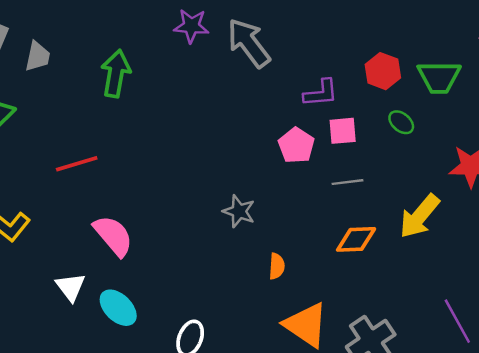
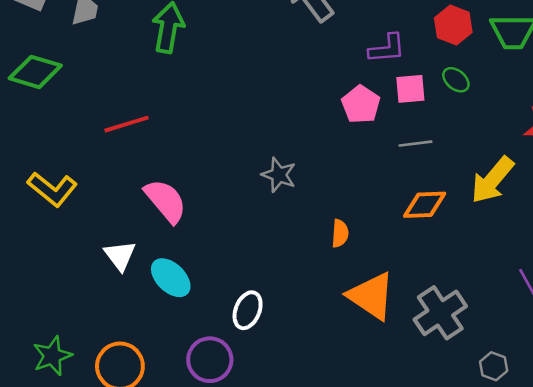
green ellipse: (401, 122) -> (456, 80), moved
gray star: (239, 211) -> (279, 175), moved

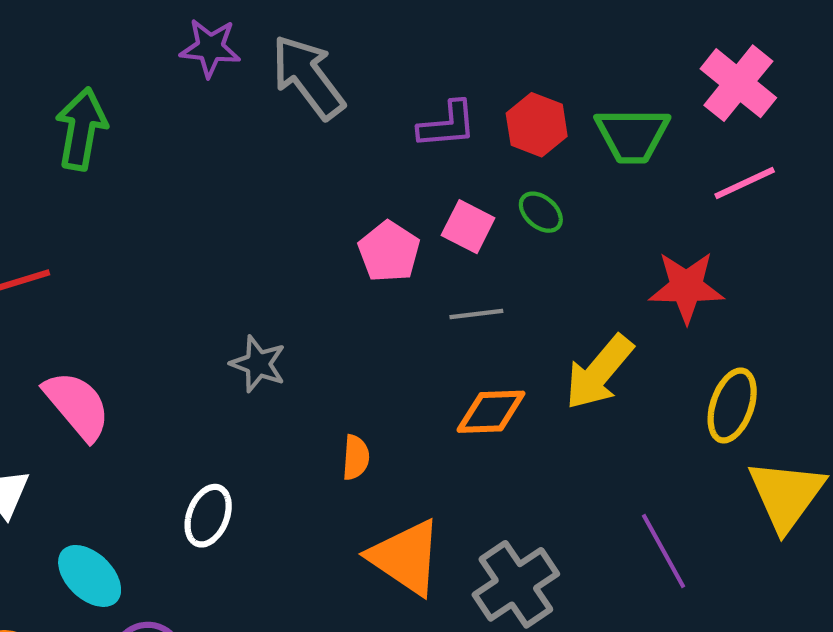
purple L-shape: (387, 49) -> (447, 125), moved
pink square: (410, 89) -> (468, 227), turned 32
cyan ellipse: (171, 278) -> (90, 576), moved
white ellipse: (248, 310) -> (208, 516), moved

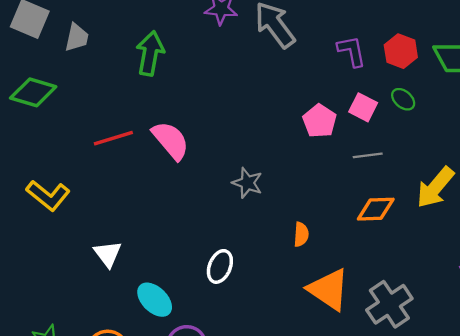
purple L-shape: (447, 125) -> (352, 51), turned -96
pink semicircle: (77, 405) -> (171, 140), moved

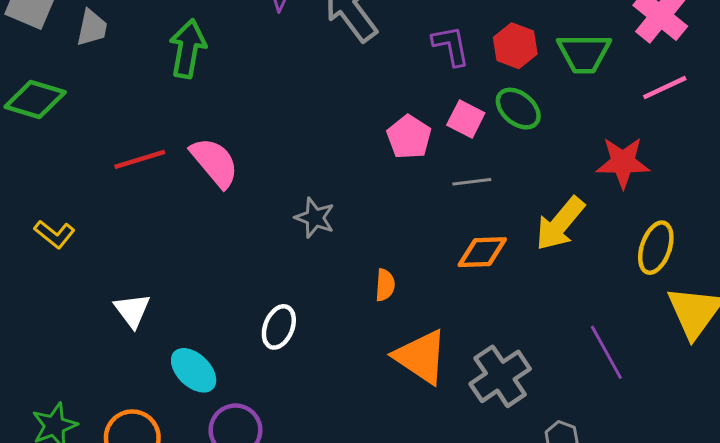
green ellipse: (403, 99) -> (518, 109), size x1.4
yellow L-shape: (48, 195) -> (54, 234), size x0.7

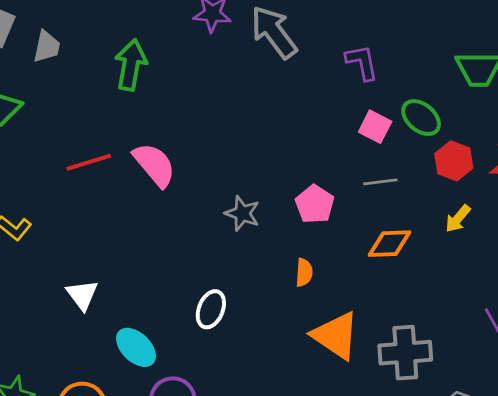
red hexagon: (515, 46) -> (454, 161), moved
pink pentagon: (409, 137) -> (315, 204), moved
yellow arrow: (560, 224) -> (458, 219), size x0.6
gray cross: (500, 376) -> (405, 353), turned 30

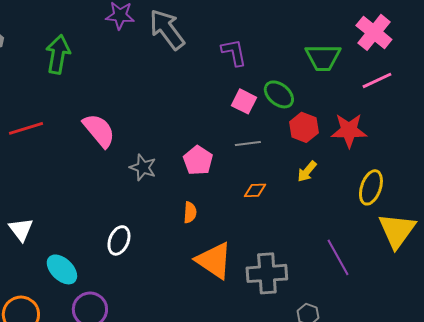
pink semicircle: (154, 165) -> (99, 130), moved
orange diamond: (390, 244) -> (255, 190), size x0.7

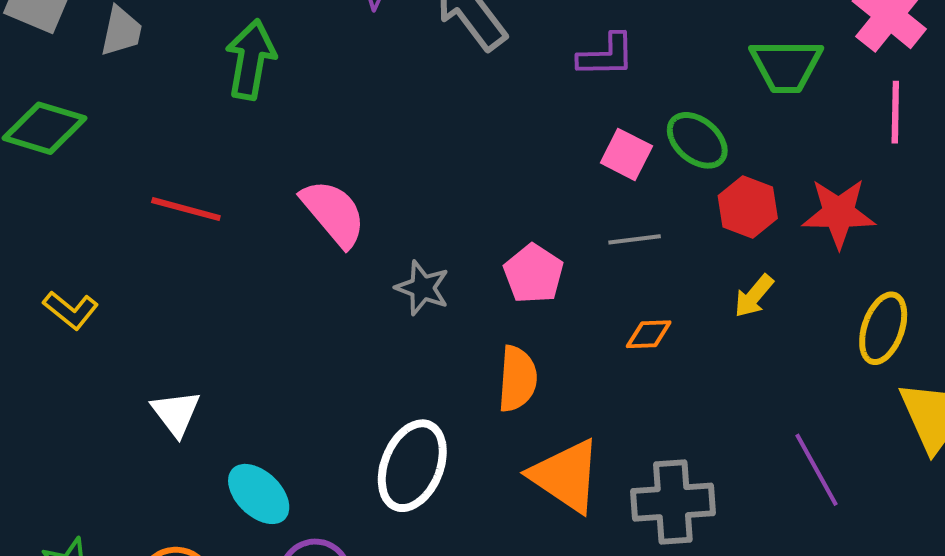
purple L-shape: (234, 52) -> (606, 55), turned 100
pink line: (377, 80) -> (895, 112), turned -64
red line: (26, 128) -> (186, 209), turned 32
orange semicircle: (190, 212) -> (517, 379), size x1.5
white ellipse: (119, 240) -> (412, 466), moved, size x1.5

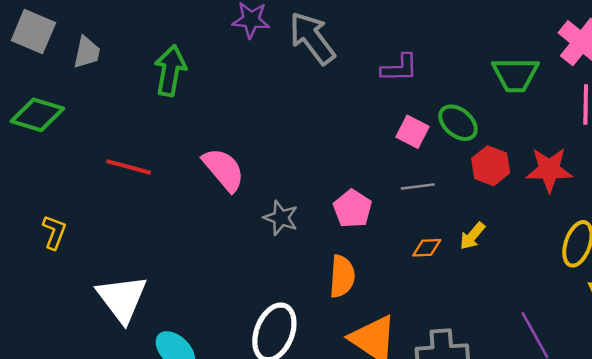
yellow arrow: (754, 296) -> (472, 236), moved
yellow L-shape: (71, 310) -> (54, 232), turned -108
white triangle: (176, 413) -> (122, 299), size x1.6

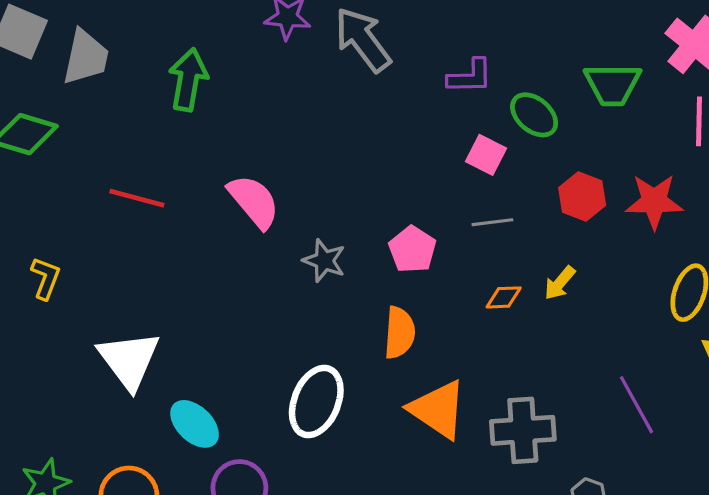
gray trapezoid: (87, 52) -> (86, 57), size x1.4
green ellipse: (458, 123) -> (534, 115), moved

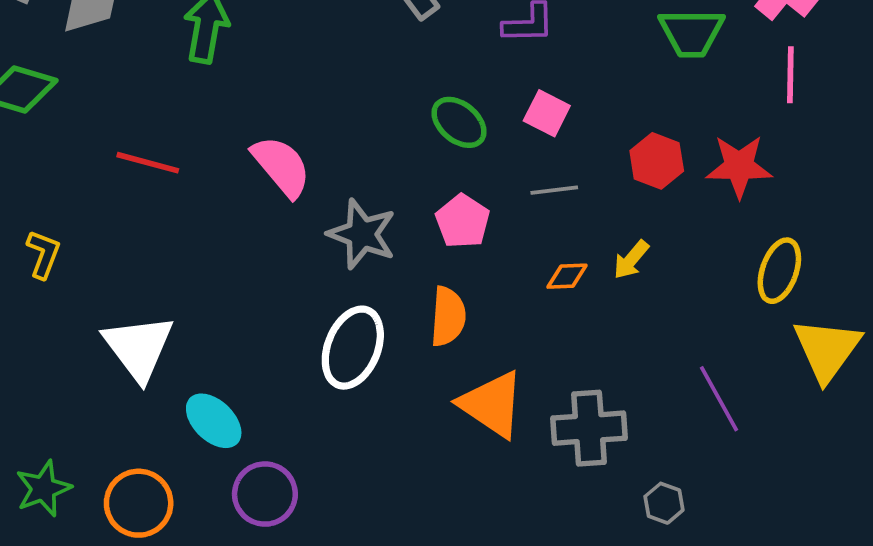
green ellipse: (534, 115) -> (459, 122), moved
gray star: (324, 261) -> (362, 234), size x1.4
white ellipse: (316, 402) -> (353, 348), moved

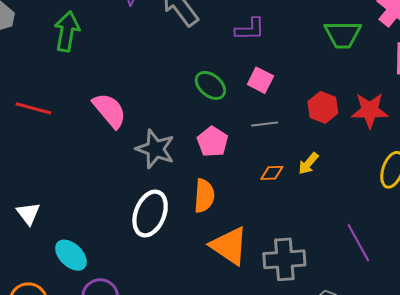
white triangle: (139, 348) -> (28, 213), size x0.6

